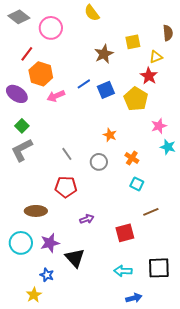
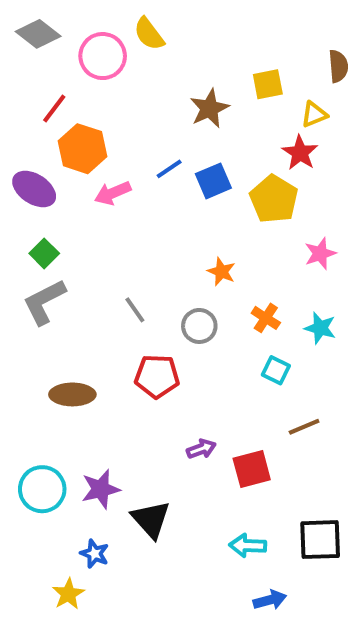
yellow semicircle: (92, 13) -> (149, 34), moved
cyan star: (168, 147) -> (320, 328), moved
red pentagon: (66, 187) -> (157, 376), moved
brown ellipse: (36, 211) -> (72, 394), moved
purple arrow: (87, 219) -> (201, 449), moved

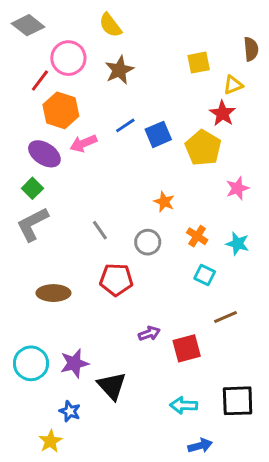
pink circle: (103, 56) -> (68, 58), moved
brown star: (209, 108) -> (119, 70), moved
purple ellipse: (34, 189) -> (44, 154), moved

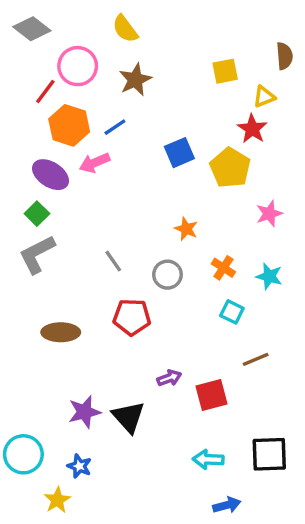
blue line: (125, 125) -> (115, 127), moved
cyan circle: (31, 363) -> (23, 454), moved
black triangle: (112, 386) -> (128, 417), moved

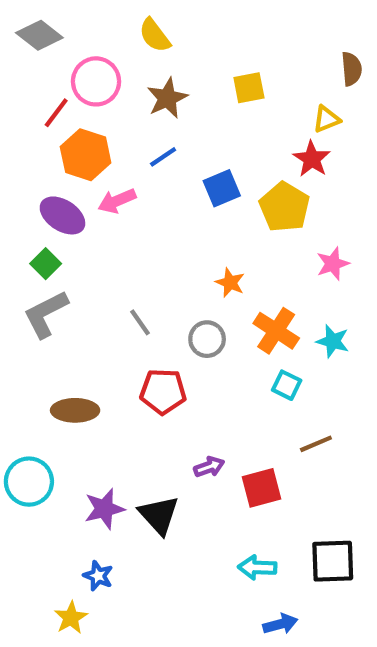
yellow square: (225, 71) -> (249, 88), moved
blue line: (115, 127) -> (163, 157), moved
orange cross: (223, 268) -> (276, 331), size x1.5
cyan circle: (23, 454) -> (29, 482), moved

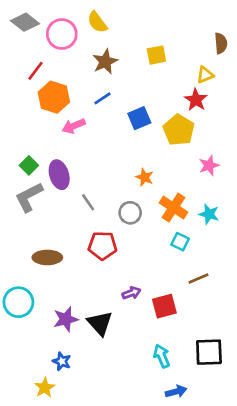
pink circle: (96, 81) -> (62, 34), moved
purple ellipse: (62, 215) -> (59, 175), moved, turned 40
cyan arrow: (257, 567) -> (162, 356), turned 65

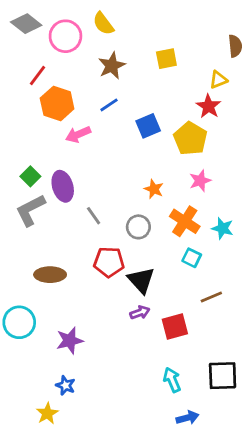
pink star: (209, 165) -> (200, 181), moved
black triangle: (100, 323) -> (141, 280), moved

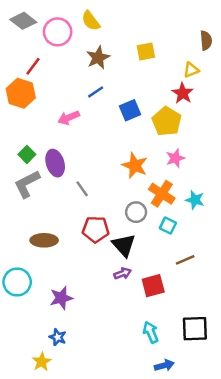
orange hexagon: (57, 104) -> (21, 93), moved
orange star: (154, 189) -> (135, 166), size x1.5
gray circle: (138, 227) -> (136, 212), moved

